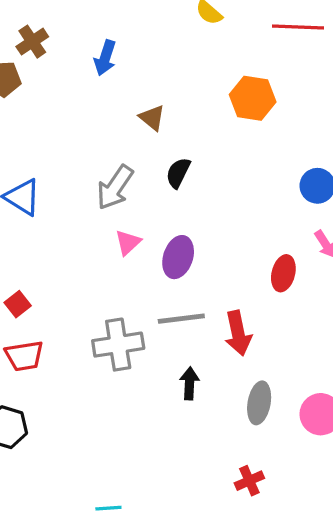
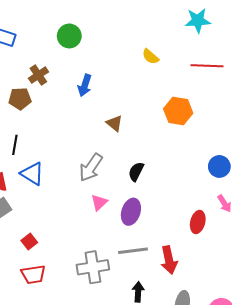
black semicircle: (178, 173) -> (136, 172), moved

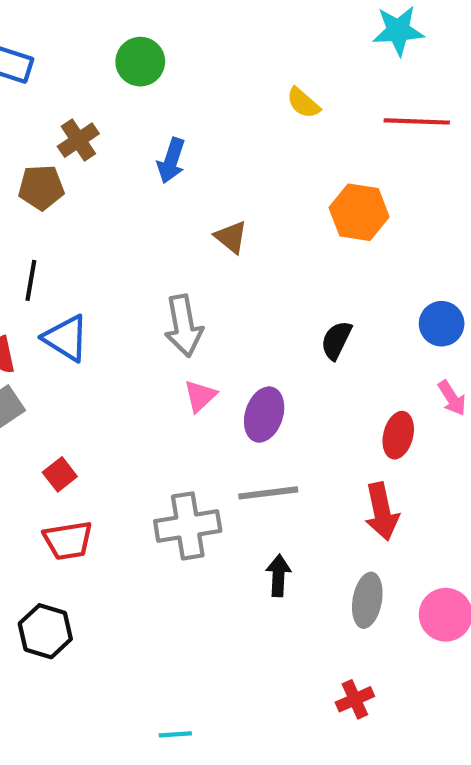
gray arrow: (91, 168) -> (184, 326), turned -44
black semicircle: (136, 172) -> (336, 340), moved
red arrow: (169, 260) -> (382, 512), moved

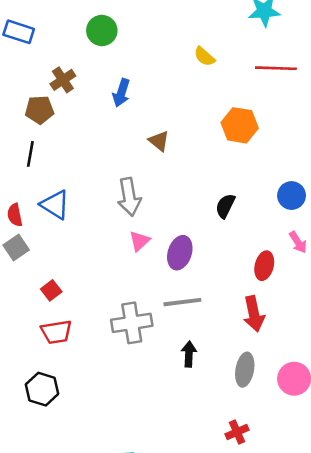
black line: (31, 280) -> (30, 154), moved

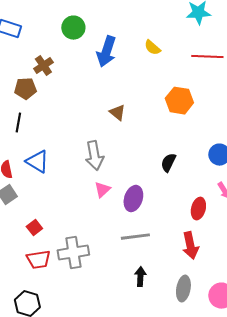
blue arrow: (121, 93) -> (106, 52), moved, size x1.4
gray cross: (132, 323) -> (73, 253), moved

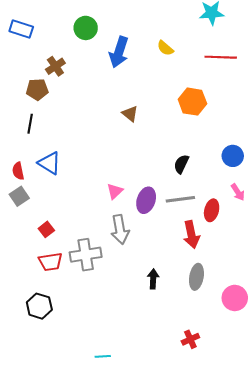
gray arrow: (94, 156) -> (120, 229), moved
gray line: (135, 237) -> (180, 199), moved
red arrow: (190, 246) -> (191, 235), moved
gray ellipse: (183, 289) -> (196, 277), moved

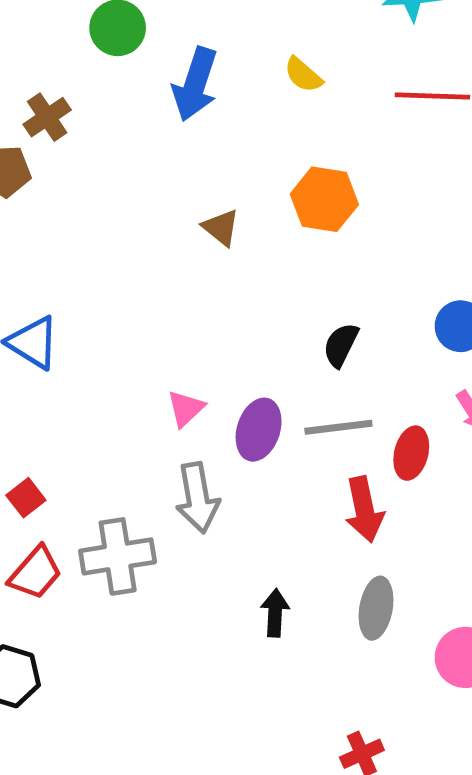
orange hexagon: (192, 102) -> (324, 199), moved
red trapezoid: (50, 262) -> (35, 573), turned -40

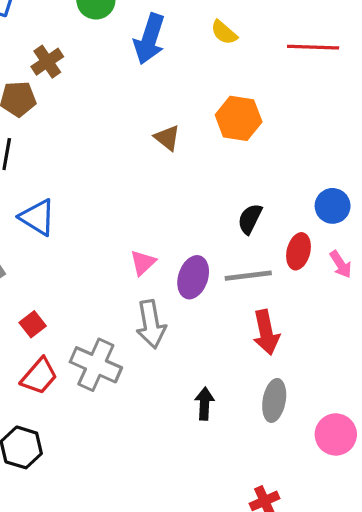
red ellipse: (411, 453) -> (299, 251), moved
gray cross: (118, 556) -> (96, 365), turned 33

